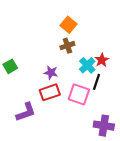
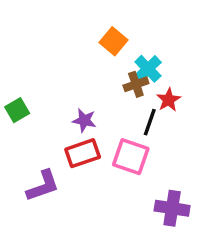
brown cross: (67, 46) -> (136, 84), moved
cyan cross: (87, 65) -> (148, 69), moved
black line: (97, 82) -> (150, 122), moved

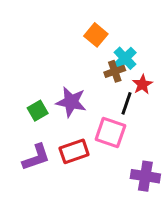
green square: (17, 110) -> (38, 111), moved
purple star: (84, 120) -> (71, 102), size x1.5
red rectangle: (83, 153) -> (74, 151), moved

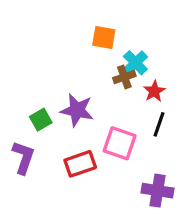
orange square: (96, 35) -> (104, 38), turned -30
black line: (126, 103) -> (159, 124), moved
purple L-shape: (36, 157) -> (23, 157), moved, turned -52

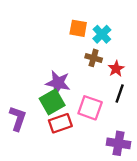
cyan cross: (135, 63) -> (102, 34), moved
brown cross: (124, 77) -> (94, 58), turned 35
green square: (41, 120) -> (52, 102), moved, size x1.5

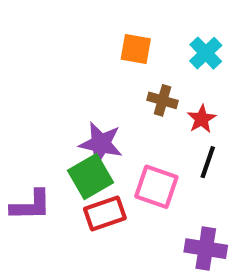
cyan cross: (102, 34) -> (206, 53), moved
purple L-shape: (18, 118) -> (31, 205), turned 70

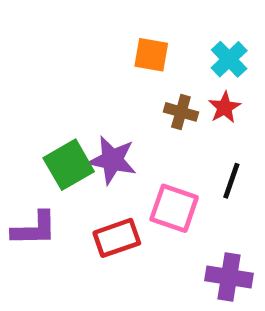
red star: (202, 119) -> (225, 107), moved
green square: (91, 177) -> (69, 165), moved

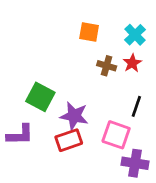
purple star: (112, 160) -> (74, 116), moved
green square: (69, 165) -> (40, 97), turned -32
pink square: (174, 208) -> (116, 135), moved

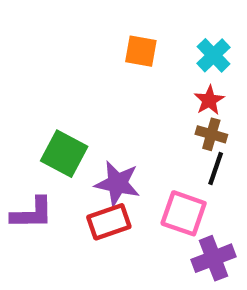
brown cross: (107, 66) -> (211, 134), moved
purple cross: (135, 163) -> (213, 258), turned -30

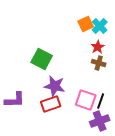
orange square: (141, 51) -> (86, 24), moved, turned -35
green square: (64, 154) -> (42, 59), moved
black line: (216, 168) -> (101, 101), moved

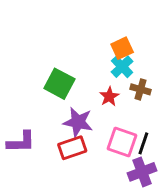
orange square: (86, 24) -> (122, 48), moved
cyan cross: (100, 26) -> (122, 67), moved
red star: (98, 47) -> (109, 96), moved

